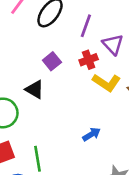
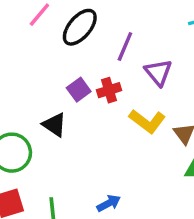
red cross: (89, 60) -> (109, 90), moved
blue arrow: (92, 134) -> (109, 203), moved

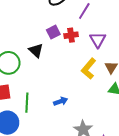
purple triangle: (158, 72) -> (98, 40), moved
yellow L-shape: (147, 121) -> (89, 69), moved, turned 85

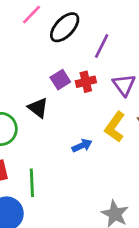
blue arrow: (61, 101) -> (82, 146), moved

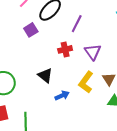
purple square: (60, 80) -> (31, 30), moved
black triangle: (38, 108) -> (45, 76), moved

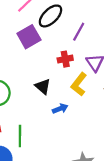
purple square: (31, 30) -> (29, 37), size x1.5
yellow L-shape: (86, 82) -> (79, 84), moved

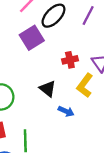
purple line: (79, 32) -> (88, 16), moved
blue arrow: (60, 109) -> (66, 111), turned 48

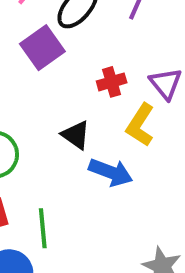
blue arrow: (66, 111) -> (111, 172), size x1.5

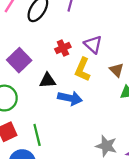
purple square: (42, 48) -> (19, 60), moved
black triangle: (76, 135) -> (48, 80), turned -30

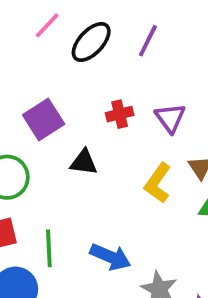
yellow L-shape: (82, 69) -> (158, 183), moved
blue arrow: (70, 98) -> (110, 257), moved

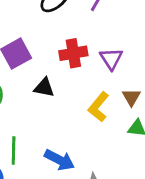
red cross: (120, 114) -> (73, 53), size x1.4

